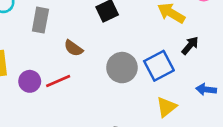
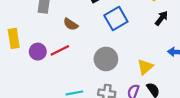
blue square: (159, 66) -> (116, 18), moved
gray circle: (122, 68) -> (106, 59), moved

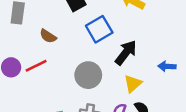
black arrow: (161, 18) -> (126, 53), moved, size x1.5

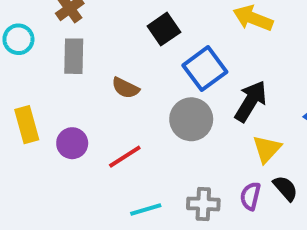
red line: (36, 66) -> (125, 157), moved
gray circle: (88, 75) -> (191, 119), moved

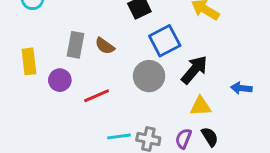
gray rectangle: (74, 56) -> (75, 45), moved
yellow triangle: (267, 149) -> (201, 106), turned 35
cyan line: (146, 210) -> (119, 136), moved

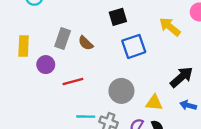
black arrow: (194, 70) -> (182, 77), moved
gray circle: (149, 76) -> (121, 91), moved
blue arrow: (241, 88) -> (188, 105), moved

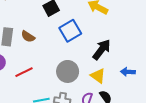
black arrow: (182, 77) -> (102, 50), moved
yellow triangle: (154, 103) -> (98, 76), turned 42

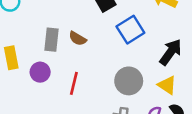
red line: (24, 72) -> (74, 83), turned -48

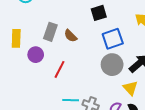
gray circle: (129, 81) -> (112, 65), moved

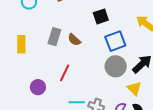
purple circle: (36, 55) -> (38, 87), moved

